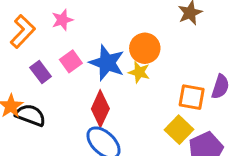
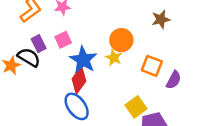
blue star: (107, 63) -> (83, 60), moved
orange square: (192, 97) -> (152, 66), moved
black semicircle: (30, 115) -> (29, 57), moved

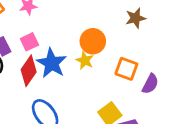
red diamond: (79, 80) -> (29, 71), moved

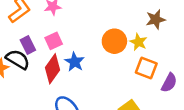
yellow star: (85, 60) -> (138, 42), moved
blue star: (52, 63) -> (75, 62), size x0.7

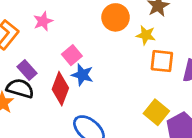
pink square: (54, 41) -> (72, 55), moved
orange circle: (114, 41) -> (116, 17), moved

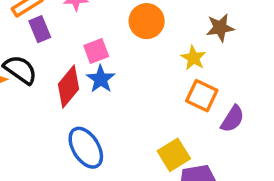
orange circle: (116, 17) -> (147, 21), moved
purple rectangle: (27, 70) -> (40, 29), moved

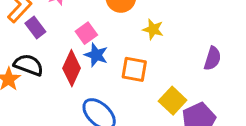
yellow star: (193, 58) -> (153, 29), moved
orange square: (202, 96) -> (134, 69), moved

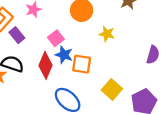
orange square: (134, 69) -> (82, 64), moved
yellow square: (173, 101) -> (112, 89), moved

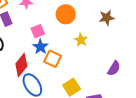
red diamond: (45, 65) -> (21, 65), moved

